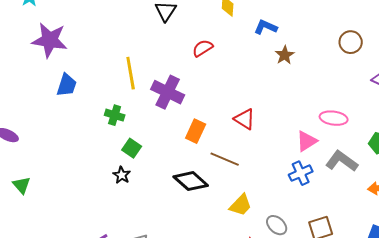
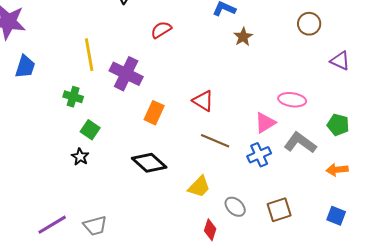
brown line: (225, 159) -> (215, 141), moved

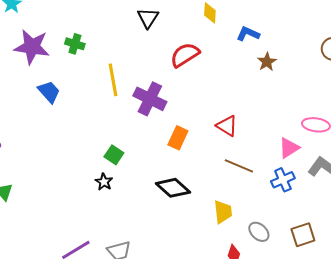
red semicircle: (161, 30) -> (185, 55), size x1.4
blue trapezoid: (25, 67) -> (49, 92), turned -60
green cross: (73, 97) -> (75, 44), moved
yellow trapezoid: (199, 187) -> (223, 212), turned -50

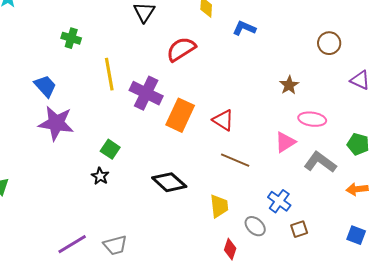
purple star: (32, 47) -> (56, 123), moved
brown star: (267, 62) -> (289, 85), moved
orange rectangle: (178, 138) -> (180, 115), moved, size x1.4
blue cross: (283, 180) -> (279, 201), moved, turned -30
brown square: (303, 235) -> (299, 229), size x0.7

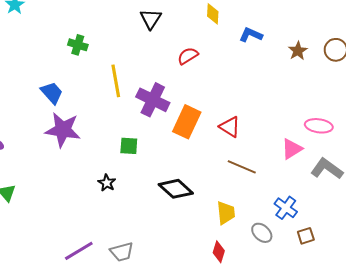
red semicircle: (181, 49) -> (188, 56), size x0.7
brown star: (289, 85) -> (298, 51), moved
green square: (110, 149) -> (129, 146), moved, turned -30
red diamond: (230, 249) -> (219, 252), moved

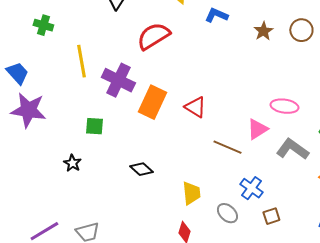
red semicircle: (188, 56) -> (153, 36), size x1.6
brown line: (242, 167) -> (227, 147), moved
black diamond: (176, 189) -> (141, 169), size x0.7

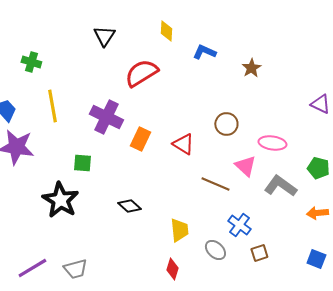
brown circle: (301, 30) -> (226, 124), moved
yellow line: (81, 61) -> (52, 106), moved
orange rectangle: (152, 102) -> (140, 139), size x0.7
pink triangle: (257, 129) -> (245, 166), turned -45
black star: (72, 163) -> (60, 200), size x2.0

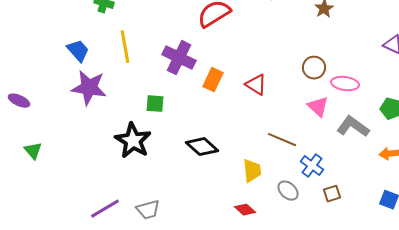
brown circle: (226, 124) -> (314, 68), moved
brown line: (215, 184) -> (282, 140), moved
black diamond: (129, 206) -> (202, 147), size x1.4
red diamond: (172, 269) -> (245, 210), turned -65

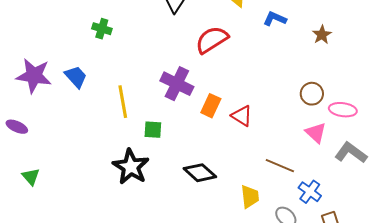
yellow line: (125, 47) -> (123, 102), moved
red triangle: (256, 85) -> (242, 116), moved
purple star: (89, 88) -> (34, 76), moved

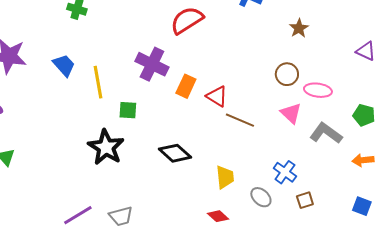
brown star: (322, 35) -> (299, 28), moved
blue trapezoid: (76, 77) -> (64, 65), moved
brown line: (280, 166) -> (240, 120), moved

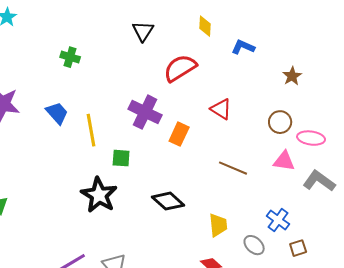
red triangle: (217, 96) -> (221, 109), moved
pink triangle: (291, 113) -> (284, 161), turned -35

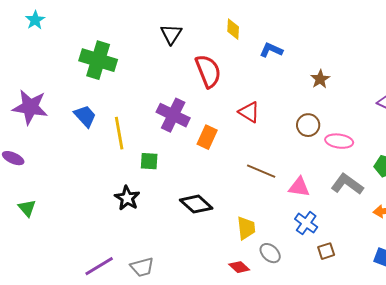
green cross: (70, 57) -> (98, 60), size x1.8
red semicircle: (180, 68) -> (208, 71), turned 100
pink triangle: (284, 161) -> (299, 187), moved
black star: (99, 195) -> (127, 198), size x0.7
gray ellipse: (254, 245) -> (270, 253), moved

